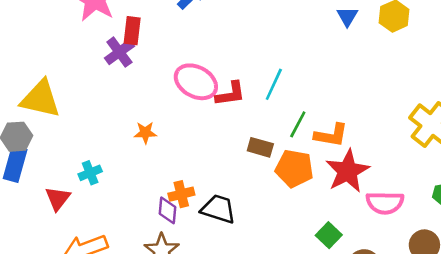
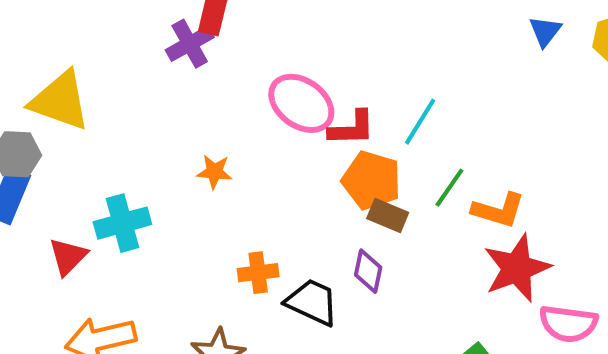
orange pentagon: (294, 168) -> (371, 180), moved
cyan cross: (90, 173) -> (122, 223), size x1.5
purple diamond: (168, 210) -> (368, 271), moved

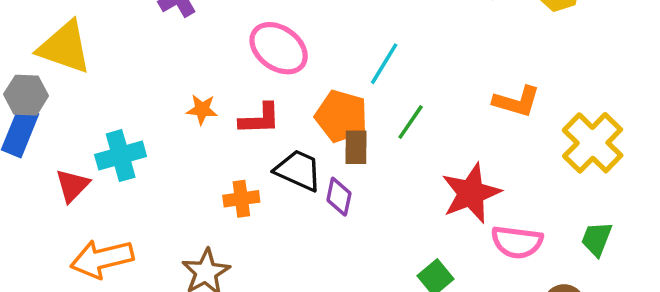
red L-shape: (352, 128) -> (260, 119), moved
orange L-shape: (498, 210) -> (517, 102), moved
brown rectangle: (388, 216) -> (356, 147), turned 68
black trapezoid: (312, 302) -> (298, 170), moved

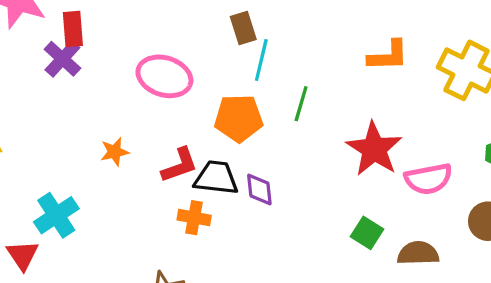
red L-shape: (260, 119) -> (180, 165), moved
brown rectangle: (356, 147) -> (243, 28), moved
orange cross: (241, 199) -> (194, 218), moved, turned 36

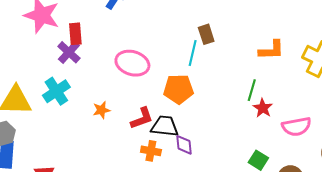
brown rectangle: (243, 28) -> (206, 34), moved
green line: (301, 104) -> (252, 90), moved
red star: (374, 149) -> (263, 108), size x0.6
purple diamond: (259, 190) -> (184, 145), moved
cyan cross: (56, 215) -> (56, 91), moved

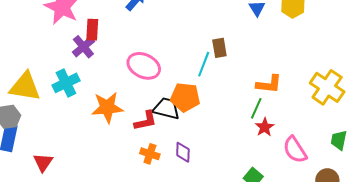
orange L-shape: (271, 50) -> (269, 84), moved
orange star: (101, 110) -> (107, 107), size x1.8
black trapezoid: (165, 126) -> (166, 109), moved
pink semicircle: (297, 127) -> (295, 150), turned 60

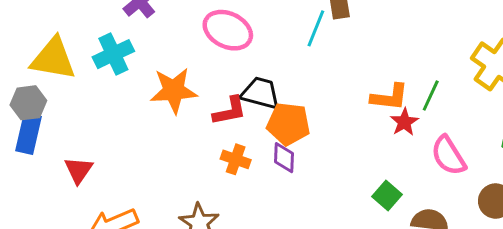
orange L-shape: (269, 84) -> (390, 97), moved
orange pentagon: (185, 97) -> (288, 124), moved
green line: (256, 108) -> (431, 96), moved

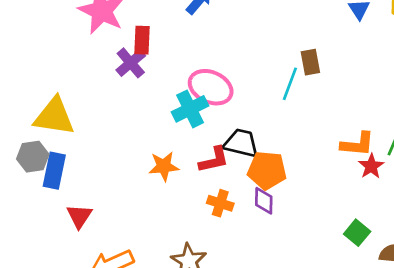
cyan cross: (113, 54) -> (190, 109), moved
orange star: (174, 91) -> (164, 166), moved, size x0.7
blue rectangle: (28, 134) -> (54, 171), moved

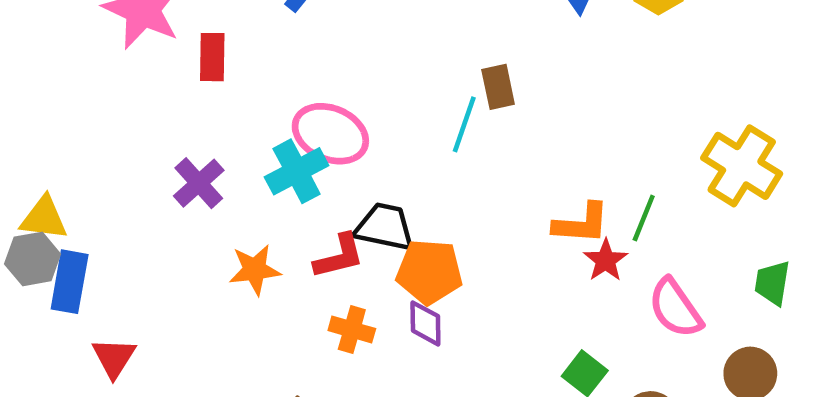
purple cross: (131, 63) -> (199, 183), moved
yellow triangle: (54, 116) -> (44, 218), moved, size x0.7

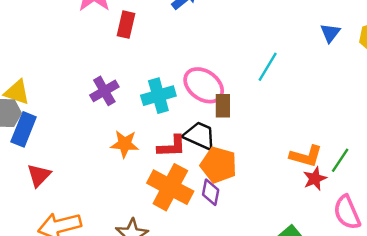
brown rectangle: (498, 87) -> (223, 106), moved
cyan line: (464, 124) -> (268, 67), moved
pink ellipse: (330, 134) -> (204, 85), moved
orange cross: (352, 330) -> (170, 187), size x1.8

